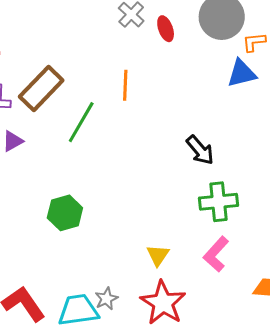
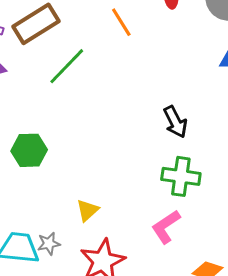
orange line: (125, 85) -> (121, 22), moved, turned -48
yellow triangle: (158, 255) -> (87, 210), moved

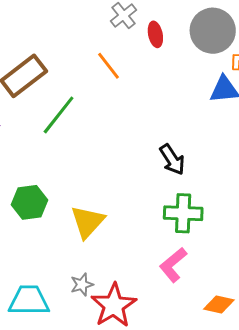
yellow triangle: (87, 210) -> (87, 222), moved, size x1.5
gray star: (49, 244) -> (82, 285), moved

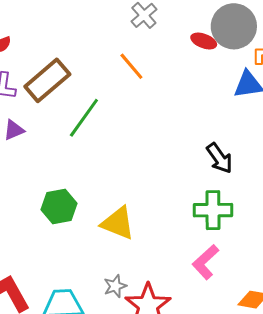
red ellipse: (155, 34) -> (204, 41), moved, turned -55
black arrow: (172, 160) -> (219, 158), moved
yellow triangle: (87, 222) -> (118, 223), turned -48

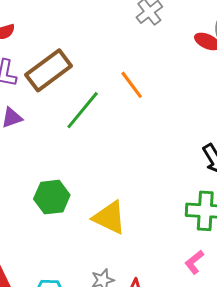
orange line: (131, 66) -> (132, 85), moved
pink L-shape: (205, 262) -> (194, 262), size x0.7

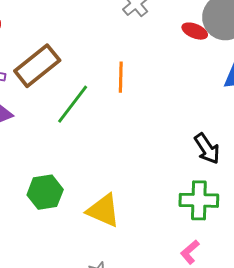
orange line: (132, 85) -> (121, 77), turned 40

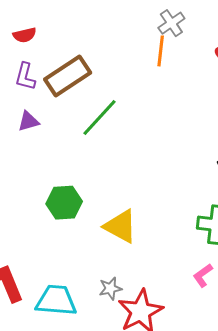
orange line: (121, 77) -> (161, 51), moved

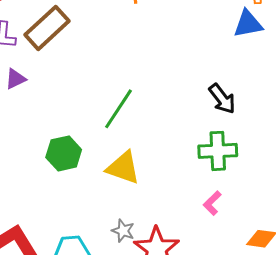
green line: (100, 118) -> (118, 109), moved
gray star: (110, 288) -> (123, 231), turned -30

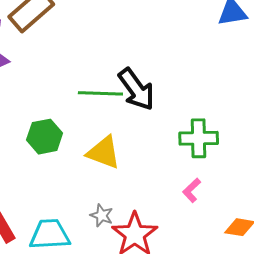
black arrow: (222, 99) -> (136, 89), moved, size x1.4
green line: (118, 109) -> (100, 93), turned 57

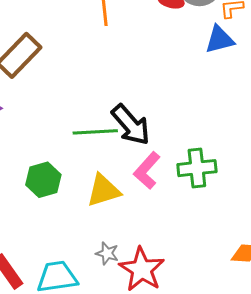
yellow triangle: (104, 152) -> (104, 190), turned -33
pink L-shape: (192, 190) -> (147, 170), moved, size x1.5

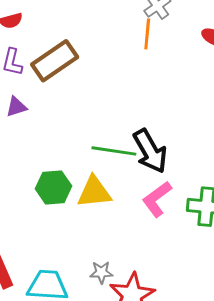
yellow triangle: (104, 190) -> (94, 192), moved
gray star: (107, 253) -> (101, 272), turned -30

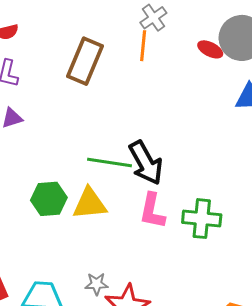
brown rectangle: (55, 61) -> (85, 61), moved, turned -33
pink L-shape: (157, 199) -> (152, 211), turned -42

